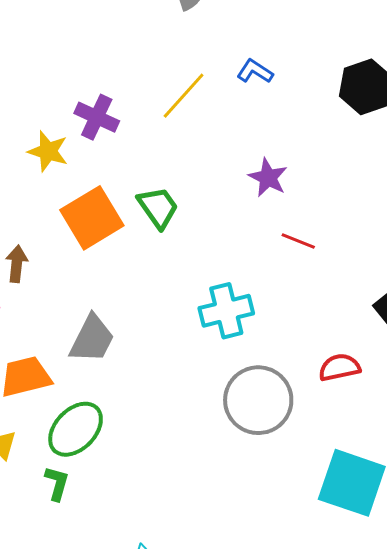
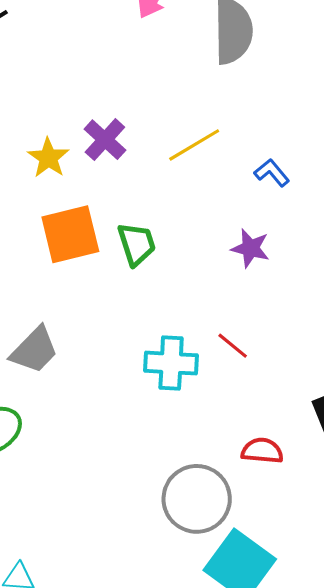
blue L-shape: (255, 71) -> (272, 173), moved
purple star: (268, 178) -> (250, 248), turned -30
red line: (298, 241) -> (233, 346), moved
gray circle: (258, 400) -> (197, 499), moved

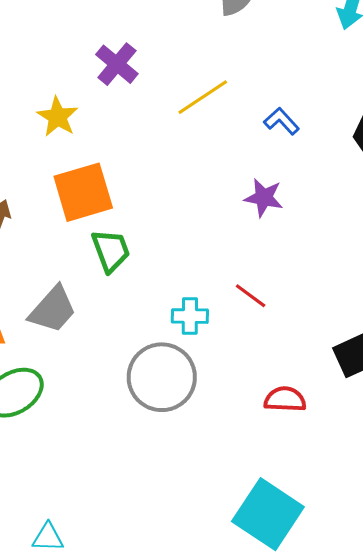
purple cross: (105, 140) -> (117, 64), moved
green trapezoid: (137, 244) -> (111, 251), moved
cyan cross: (171, 363) -> (190, 316), size x0.7
gray circle: (197, 499) -> (162, 377), moved

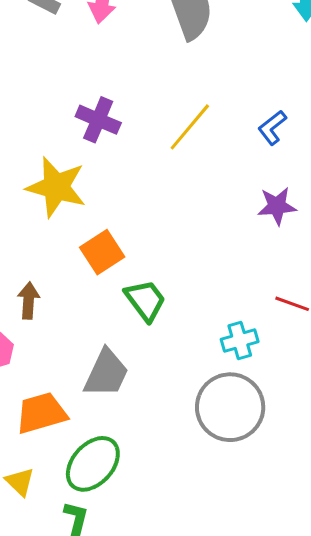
yellow star: (58, 117) -> (56, 187), size x1.5
blue L-shape: (282, 121) -> (272, 128), turned -69
orange square: (83, 192) -> (102, 252), size x0.7

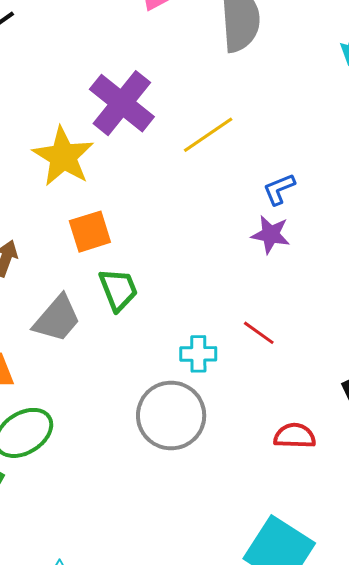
purple cross: (98, 120) -> (122, 103), size x1.5
blue L-shape: (272, 128) -> (279, 189), moved
gray trapezoid: (106, 373) -> (57, 319), moved

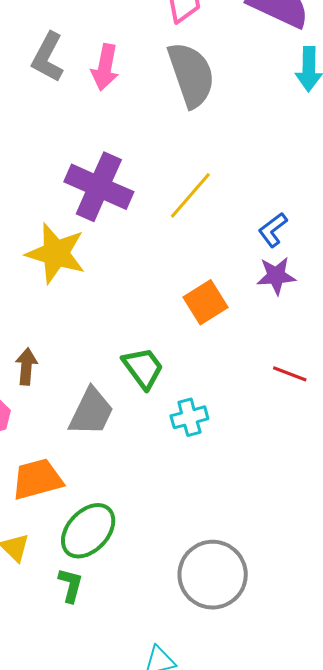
orange square: (90, 232) -> (205, 302), moved
cyan cross: (198, 354) -> (189, 417), moved
gray circle: (171, 415) -> (213, 575), moved

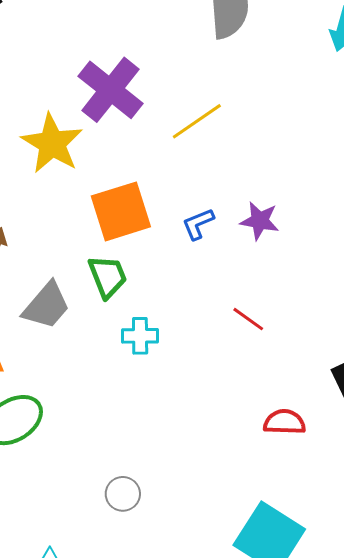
blue L-shape: (273, 230) -> (198, 224), moved
orange square: (205, 302) -> (121, 211), moved, size x1.4
gray circle: (213, 575) -> (123, 494), size x0.5

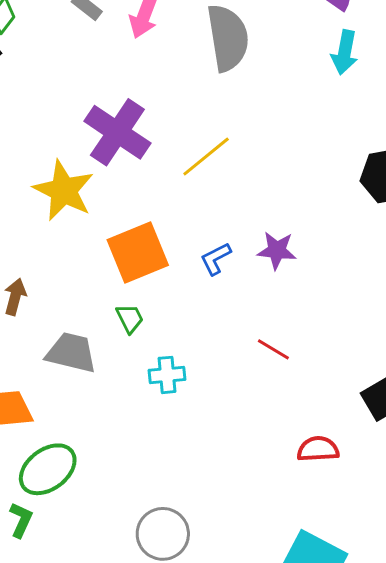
green trapezoid: (108, 276) -> (130, 318), size x0.7
gray trapezoid: (46, 306) -> (71, 353), turned -112
gray circle: (123, 494) -> (163, 534), size x1.5

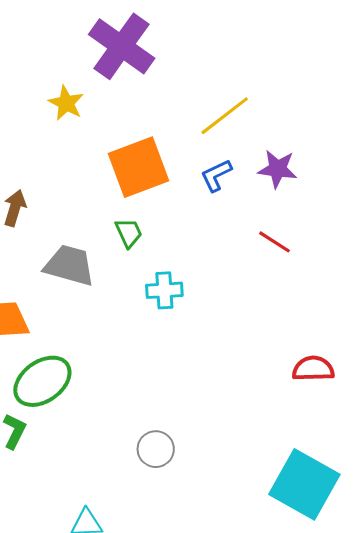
yellow line: (206, 156) -> (225, 116), moved
yellow star: (64, 190) -> (66, 103), size x0.6
red line: (273, 349) -> (274, 242), moved
gray circle: (163, 534) -> (156, 449), size x0.7

